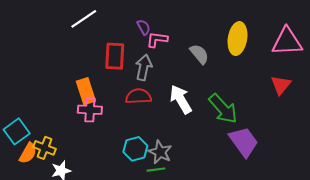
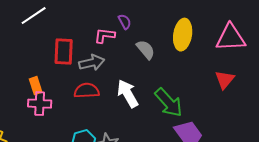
purple semicircle: (144, 27) -> (125, 22), moved
gray arrow: (144, 67) -> (92, 63), turned 65
orange rectangle: (86, 91) -> (36, 86), size x0.7

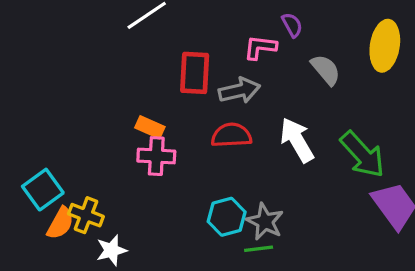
orange rectangle: (36, 86) -> (150, 127), turned -48

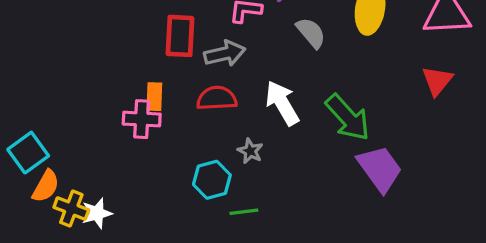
orange rectangle: (150, 127) -> (154, 97), moved, turned 68
yellow cross: (86, 215) -> (71, 209), moved
gray star: (265, 222) -> (250, 151), moved, size x0.7

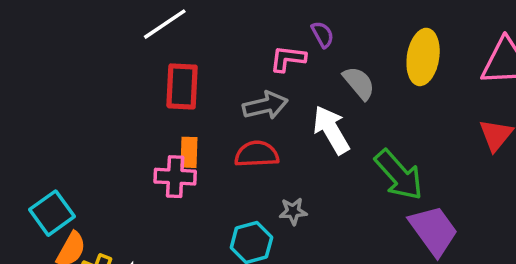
red rectangle: (180, 36) -> (182, 86), moved
white arrow: (282, 103) -> (331, 130), moved
gray star: (250, 151) -> (293, 211), turned -30

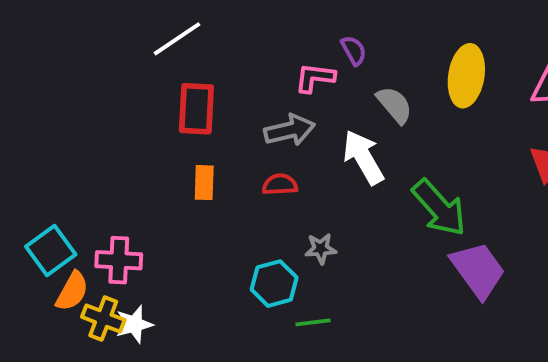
red semicircle: (257, 154) -> (280, 184), size x0.7
pink cross: (175, 177) -> (119, 260), moved

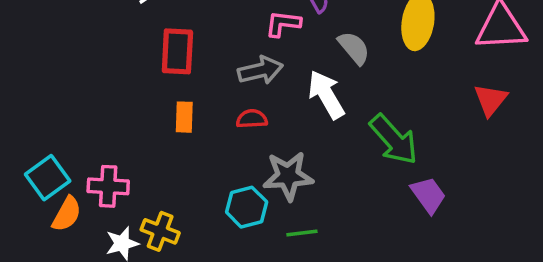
gray star: (321, 249) -> (288, 176), size x1.8
purple trapezoid: (478, 270) -> (428, 195), size x0.7
yellow cross: (103, 318) -> (160, 231), moved
green line: (313, 322) -> (302, 233), moved

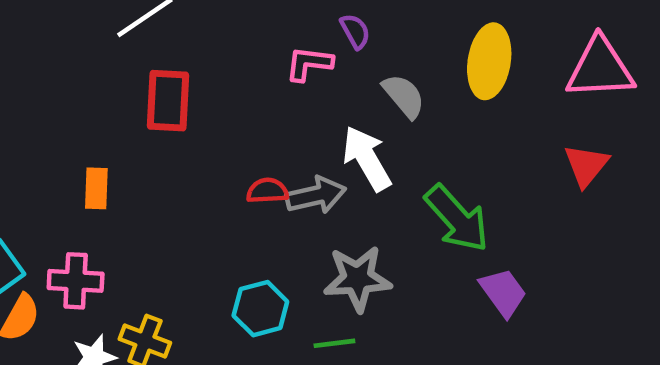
gray arrow: (260, 70) -> (316, 195), moved
orange rectangle: (184, 117) -> (96, 188), moved
gray star: (288, 176) -> (358, 279), moved

